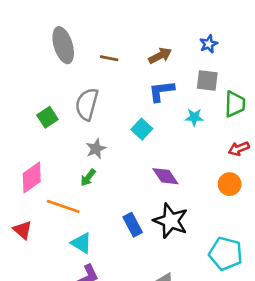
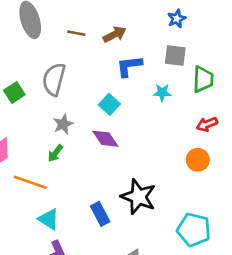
brown arrow: (160, 56) -> (115, 34), moved
purple diamond: (165, 176) -> (105, 139), moved
blue rectangle: (133, 225) -> (100, 214), moved

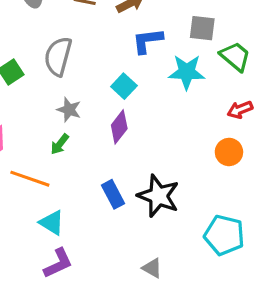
green trapezoid: (203, 79) -> (235, 56), turned -52
cyan star: (162, 92) -> (187, 72), size x1.6
gray star: (63, 124) -> (69, 110), turned -30
purple diamond: (105, 139) -> (119, 127), turned 72
blue rectangle: (100, 214) -> (113, 194), moved

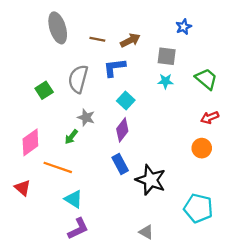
gray square: (202, 28) -> (167, 56), moved
blue L-shape: (147, 41) -> (114, 68), moved
cyan star: (187, 72) -> (165, 81), moved, size x0.6
green arrow: (60, 144) -> (71, 137), moved
blue rectangle: (113, 194) -> (120, 164), moved

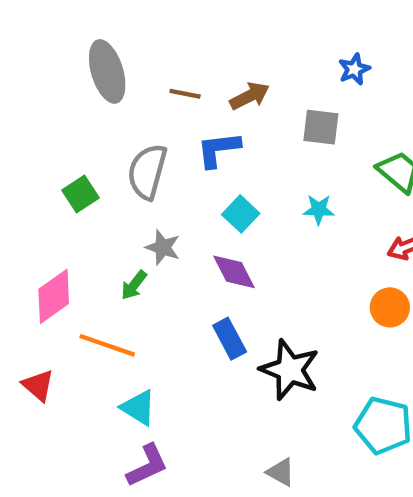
cyan star: (165, 81) -> (319, 209), moved
purple diamond: (122, 130) -> (234, 272), turned -65

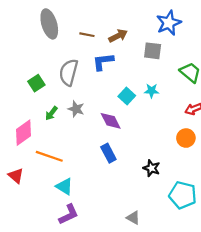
blue star: (354, 69) -> (169, 23), size x1.6
cyan square: (241, 214) -> (127, 96), moved
green arrow: (134, 285) -> (51, 113), moved
black star: (290, 370) -> (151, 168), moved, size x0.6

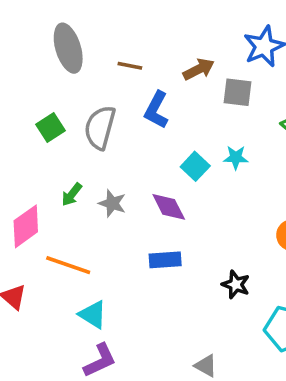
brown arrow: (118, 36) -> (199, 69), moved
blue L-shape: (103, 62) -> (156, 110), turned -55
green square: (36, 83) -> (51, 128), moved
gray star: (76, 109) -> (112, 203), moved
blue rectangle: (108, 153) -> (165, 260), turned -66

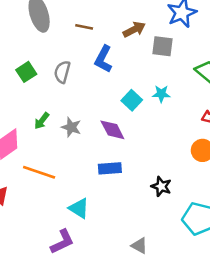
gray semicircle: (100, 128) -> (62, 72), size x0.7
cyan triangle: (93, 315) -> (79, 208), moved

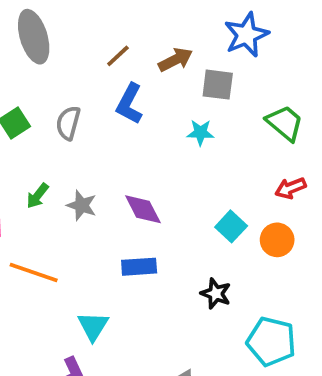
brown line: (84, 27) -> (118, 56), moved, turned -54
cyan star: (161, 94) -> (200, 133), moved
cyan square: (132, 100) -> (231, 226), moved
cyan triangle: (79, 208) -> (93, 326), turned 30

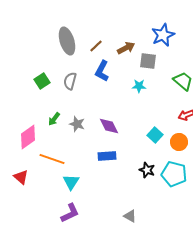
gray ellipse: (34, 37) -> (67, 41), moved
cyan triangle: (93, 326) -> (71, 182), moved
cyan pentagon: (271, 341) -> (174, 174), moved

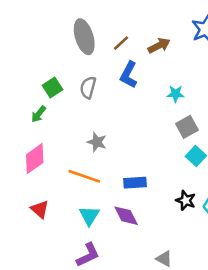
gray square: (148, 61) -> (187, 127), moved, turned -36
green arrow: (54, 119) -> (39, 114), moved
purple diamond: (109, 126) -> (126, 216), moved
orange line: (52, 159) -> (84, 176), moved
red triangle: (21, 177) -> (40, 209), moved

